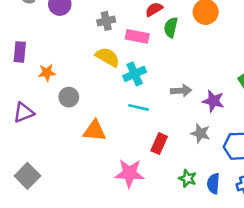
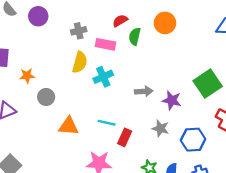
yellow semicircle: (108, 57) -> (80, 62), turned 75
cyan line: (138, 107) -> (107, 123), moved

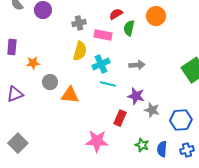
gray arrow: (144, 91) -> (137, 65), moved
purple star: (172, 100) -> (136, 96), moved
cyan line: (107, 123) -> (108, 84), moved
orange triangle: (69, 126) -> (70, 95), moved

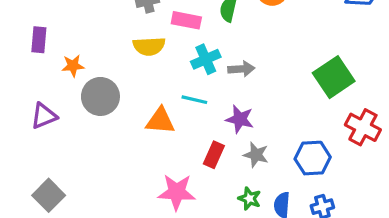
yellow semicircle: (80, 51) -> (149, 46), turned 72
cyan cross: (101, 64) -> (206, 59), moved
gray circle: (50, 82) -> (100, 96), size x1.5
orange triangle: (70, 95) -> (160, 121), moved
gray star: (152, 110) -> (256, 155), moved

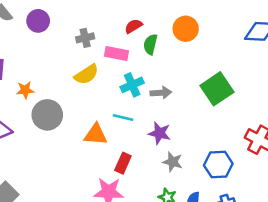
yellow semicircle: (149, 46) -> (86, 74), turned -30
green square: (334, 77) -> (217, 89), moved
red rectangle: (214, 155) -> (123, 163), moved

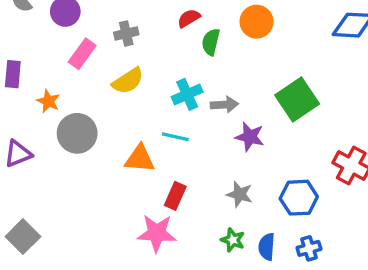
pink rectangle: (116, 54) -> (82, 54), moved, turned -65
orange star: (25, 90) -> (48, 101), turned 30
purple star: (160, 133) -> (250, 137), moved

